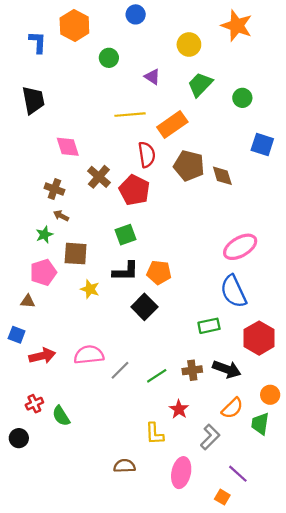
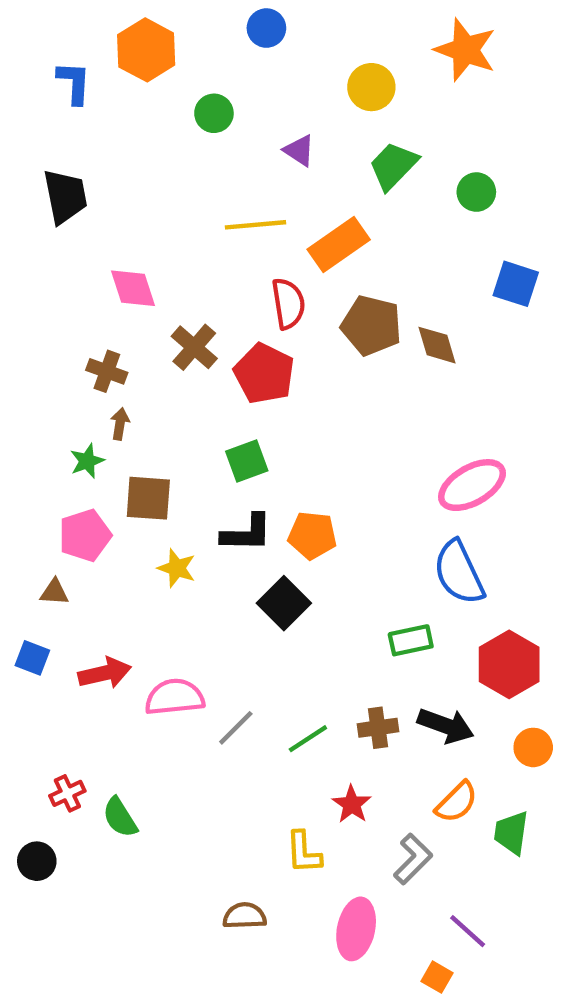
brown arrow: (61, 216) -> (120, 424), turned 72
red arrow: (42, 356) -> (105, 673), moved
orange circle: (270, 395) -> (533, 747), moved

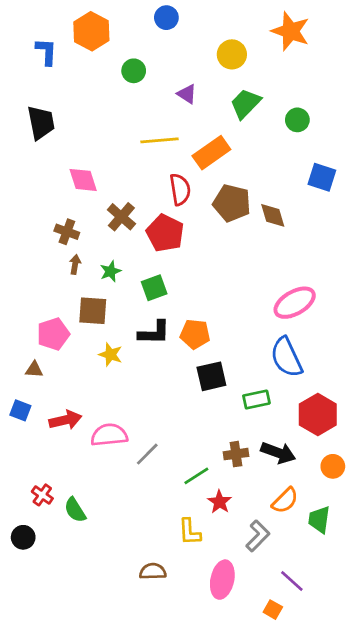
green star: (87, 461) -> (110, 271), moved
black square: (284, 603) -> (211, 376), moved, turned 32
green line: (308, 739) -> (196, 476), moved
red cross: (67, 793) -> (42, 495), turned -30

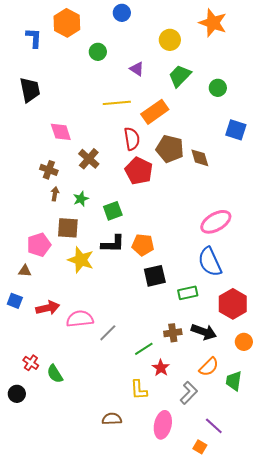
red pentagon: (165, 233) -> (139, 171), moved
yellow star: (110, 355) -> (81, 260), size x1.5

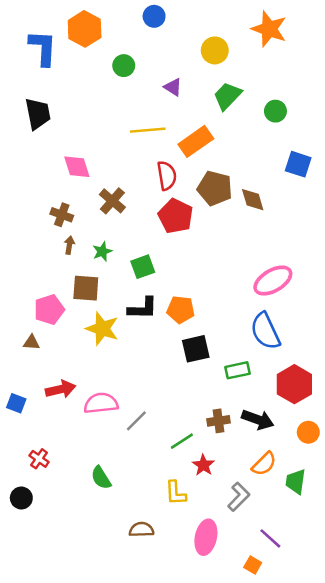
blue L-shape: (34, 38) -> (43, 48), size x1.4
blue square: (15, 301) -> (16, 403), moved
green semicircle: (55, 374) -> (101, 478), moved

